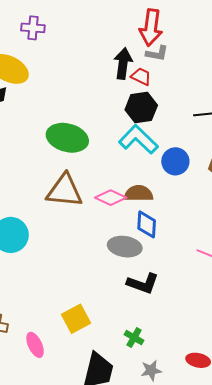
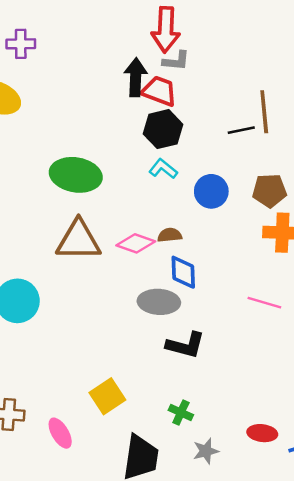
red trapezoid: (141, 76) -> (159, 91), size x1.4
cyan L-shape: (138, 139) -> (163, 169), size x0.6
brown semicircle: (139, 193) -> (170, 235), size x0.7

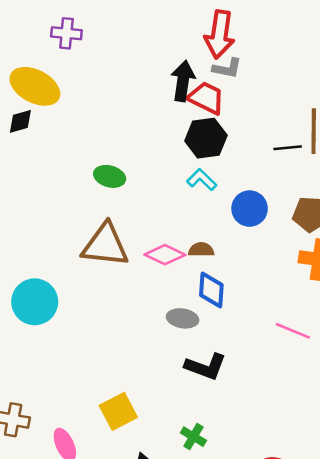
green ellipse: (76, 175) -> (110, 176), size x0.6
gray ellipse: (159, 302) -> (183, 318), size x0.7

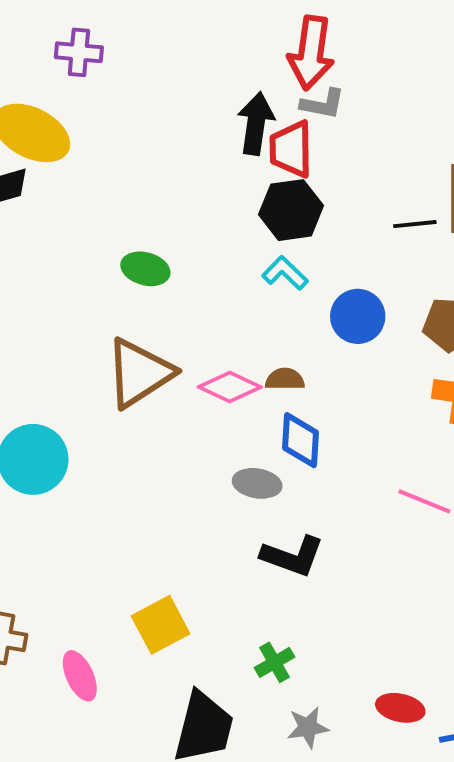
red trapezoid: (206, 98) -> (291, 149), turned -117
brown triangle: (105, 245) -> (139, 373), turned -39
green cross: (193, 437) -> (275, 662), turned 30

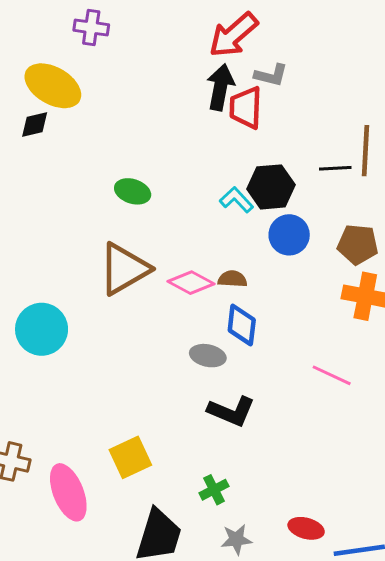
red arrow: (311, 53) -> (233, 35), moved, turned 38
black hexagon: (291, 210) -> (271, 187), moved
pink ellipse: (80, 676) -> (68, 492), size x1.5

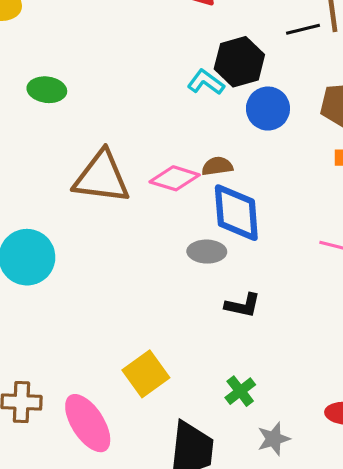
green ellipse: (133, 191) -> (47, 90), moved
brown triangle: (124, 269) -> (102, 177), turned 48
blue diamond: (242, 325) -> (236, 213), size x1.4
black L-shape: (231, 411) -> (243, 305), size x0.7

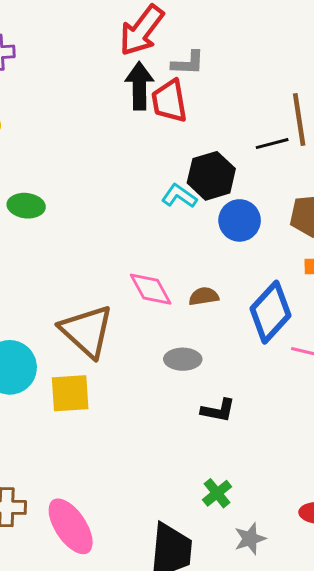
brown semicircle: (217, 166) -> (204, 296), moved
brown triangle: (102, 177) -> (87, 331), moved, turned 36
pink diamond: (175, 178) -> (151, 289), turned 45
blue diamond: (236, 213) -> (270, 312), moved, turned 48
yellow square: (146, 374) -> (70, 393), moved, turned 33

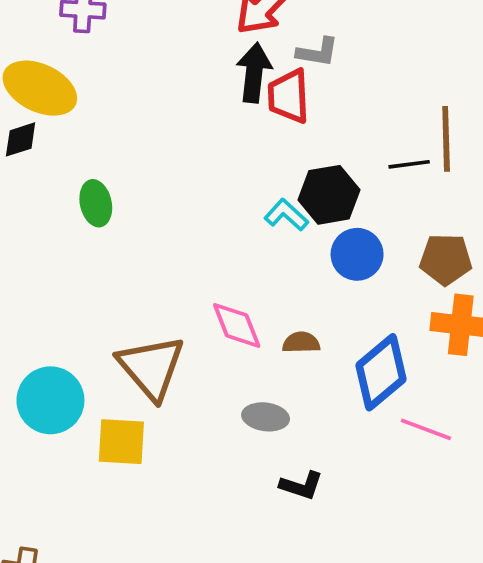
green ellipse: (26, 206) -> (96, 203), turned 64

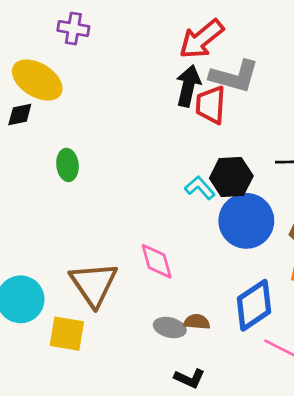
gray L-shape: (317, 52) -> (234, 76), size x1.6
blue circle: (357, 254) -> (246, 221), size x1.5
brown semicircle: (301, 342) -> (197, 322), moved

